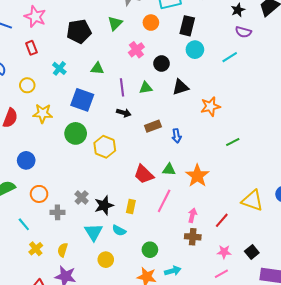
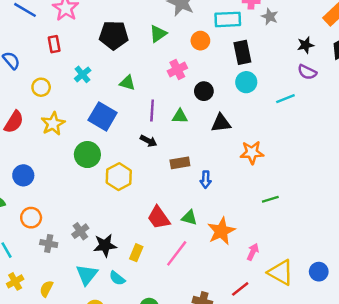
black rectangle: (187, 26) -> (242, 52), turned -36
yellow star: (43, 113) -> (53, 124), turned 30
pink arrow: (192, 215) -> (253, 252), moved

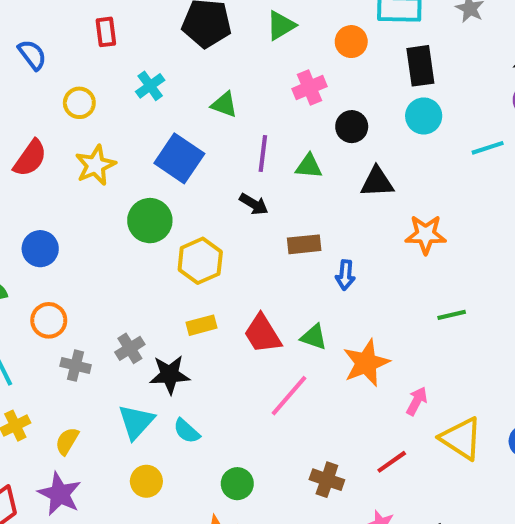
yellow rectangle: (136, 253) -> (201, 325), moved, turned 49

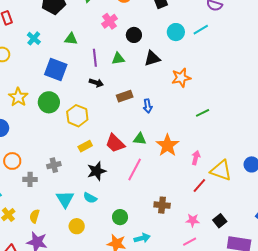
cyan circle: (424, 116) -> (176, 32), moved
yellow star: (95, 165) -> (18, 97), moved
gray cross: (130, 348) -> (54, 165), turned 32
black star: (170, 375) -> (97, 171), moved
red line: (392, 462) -> (199, 185), moved

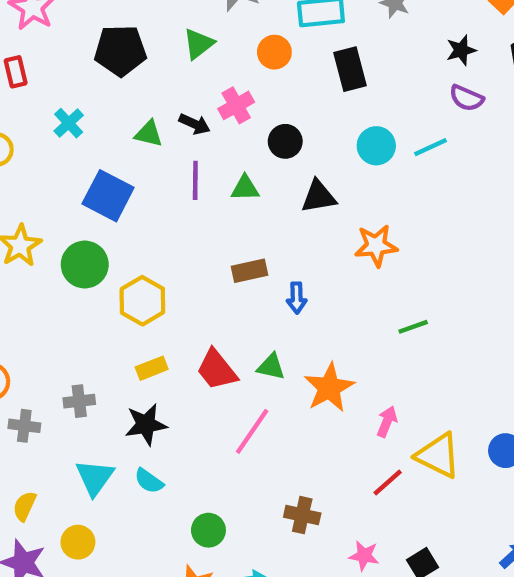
black arrow: (96, 83) -> (195, 124), moved
black star: (97, 171) -> (146, 424), moved
yellow circle: (77, 226) -> (78, 542), moved

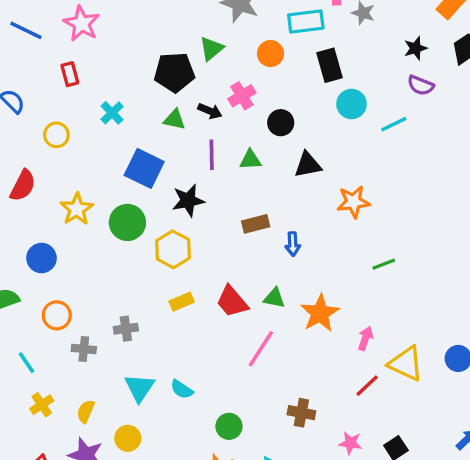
black pentagon: (120, 51) -> (174, 72), moved
cyan circle: (376, 146) -> (352, 104), moved
black star: (146, 424) -> (188, 200), moved

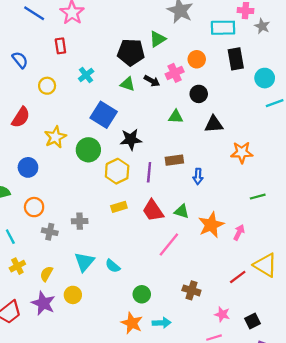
orange circle: (270, 54) -> (197, 59), moved
cyan circle: (352, 104) -> (265, 78), moved
purple line: (212, 155) -> (149, 172), moved
pink arrow: (365, 338) -> (239, 232), moved

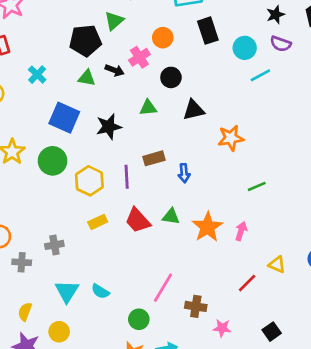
black star: (131, 139) -> (109, 127), moved
pink line: (169, 244) -> (163, 288), moved
yellow triangle: (265, 265) -> (277, 265), size x0.6
pink star: (222, 314) -> (222, 328), moved

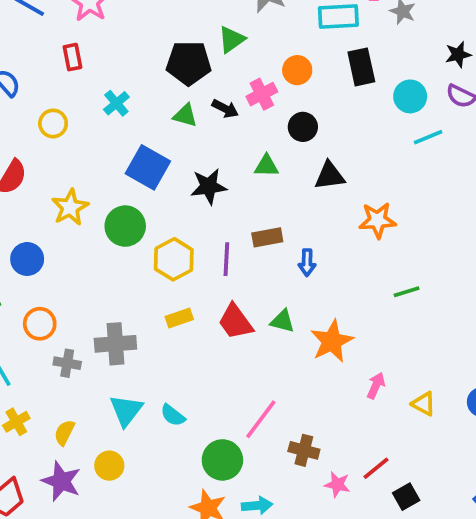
pink arrow: (241, 231) -> (376, 386), moved
gray cross: (54, 245) -> (115, 344), size x1.5
red line: (247, 283) -> (376, 468), moved
green circle: (139, 319) -> (222, 460), size x1.4

